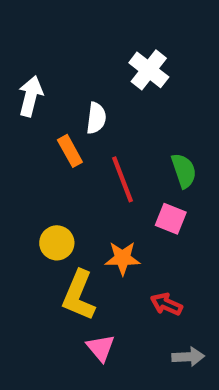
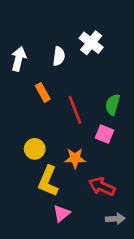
white semicircle: (96, 118) -> (59, 56), moved
green semicircle: (184, 171) -> (113, 105), turned -145
red arrow: (166, 304) -> (102, 187), size x1.4
pink triangle: (101, 348) -> (62, 213), turned 30

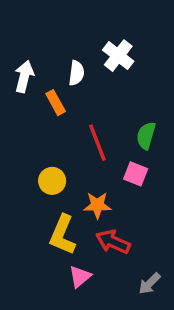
orange rectangle: (43, 92) -> (56, 103), moved
yellow circle: (35, 149) -> (52, 181), moved
red arrow: (102, 187) -> (113, 242), moved
gray arrow: (115, 219) -> (150, 284), turned 138

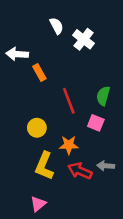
white semicircle: (76, 73) -> (57, 26), moved, turned -35
white arrow: (24, 76) -> (17, 54), turned -100
pink triangle: (80, 277) -> (38, 204), moved
gray arrow: (150, 284) -> (106, 166), moved, turned 49

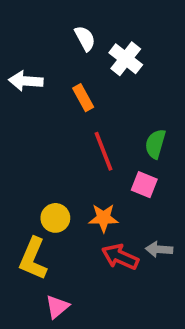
orange rectangle: (39, 72) -> (83, 98), moved
yellow circle: (37, 128) -> (55, 218), moved
yellow L-shape: (44, 166) -> (33, 259), moved

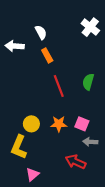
white semicircle: (85, 38) -> (41, 32), moved
white cross: (126, 59) -> (90, 27), moved
pink square: (144, 185) -> (82, 124), moved
red arrow: (120, 257) -> (76, 162), moved

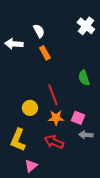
green semicircle: (88, 82) -> (84, 78), turned -35
red line: (59, 86) -> (53, 95), moved
yellow circle: (31, 124) -> (30, 108), moved
red arrow: (76, 162) -> (54, 142), moved

